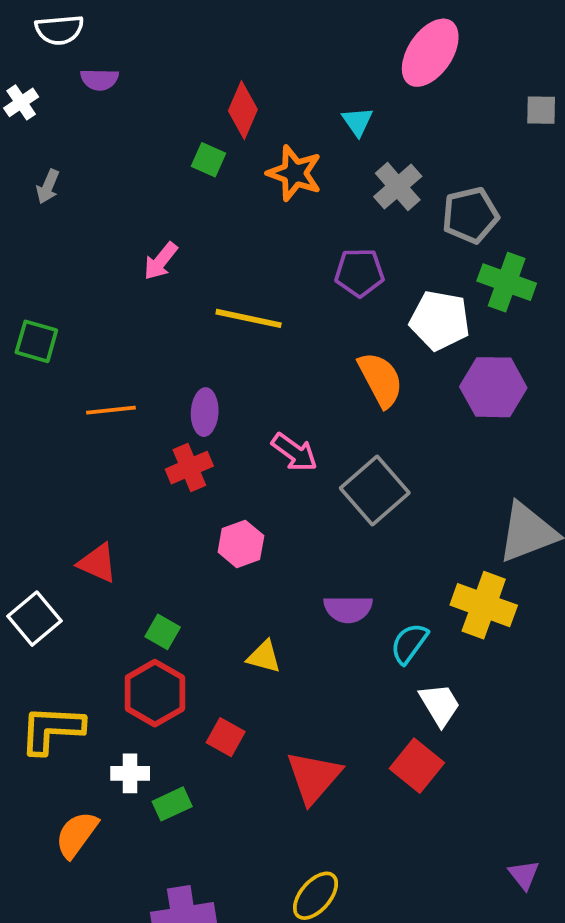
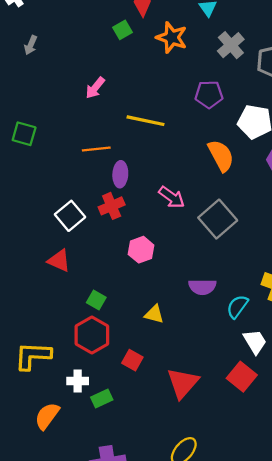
green square: (208, 160) -> (123, 30), turned 36
orange line: (111, 410) -> (96, 149), moved
white square: (35, 619) -> (70, 216), moved

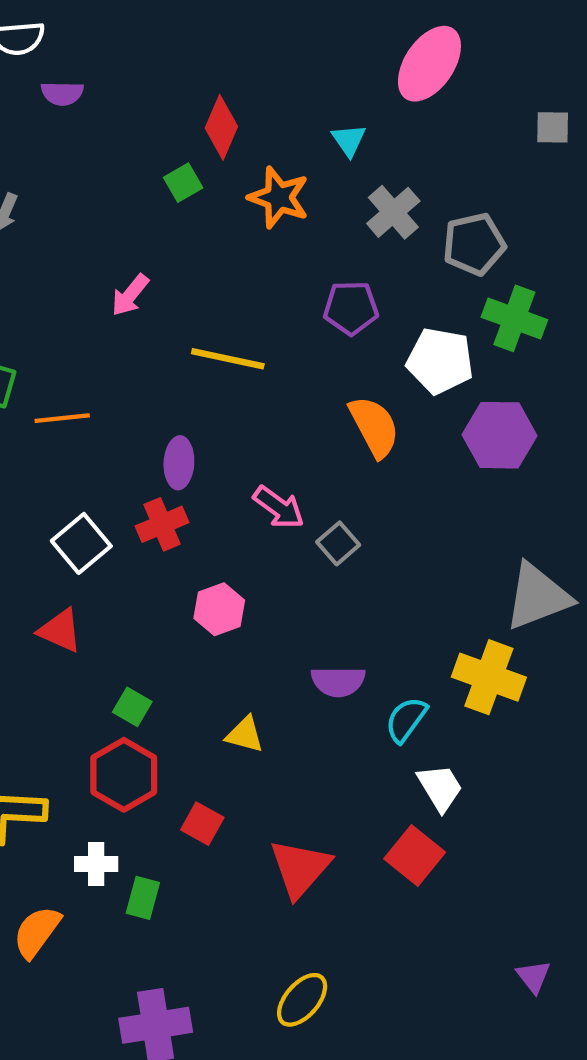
orange line: (96, 149) -> (62, 418), moved
gray square: (218, 219) -> (338, 543), moved, size x0.6
green rectangle: (102, 398) -> (143, 898), turned -50

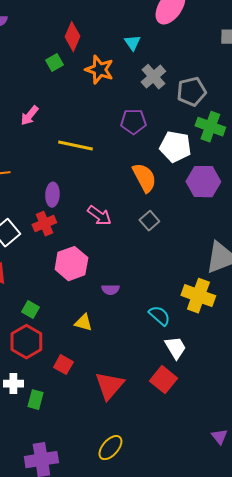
gray square: (338, 543) -> (149, 221), moved
pink hexagon: (219, 609) -> (71, 264), size x1.4
purple semicircle: (338, 681) -> (110, 290), moved, size x0.7
cyan semicircle: (406, 720) -> (159, 316), turned 95

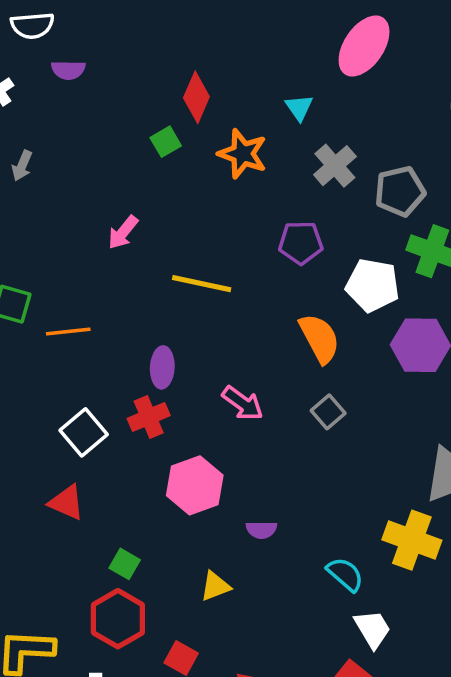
yellow triangle: (83, 323) -> (215, 586), turned -36

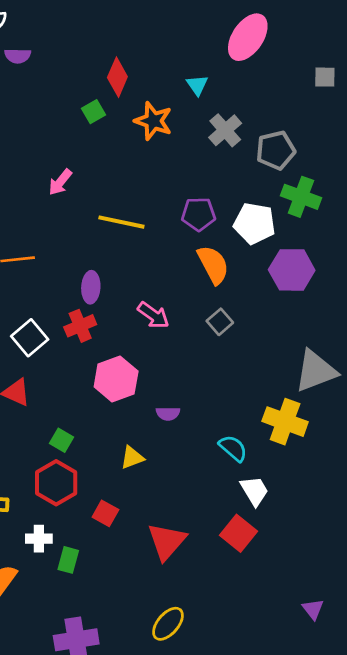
purple pentagon: (301, 243) -> (199, 214), moved

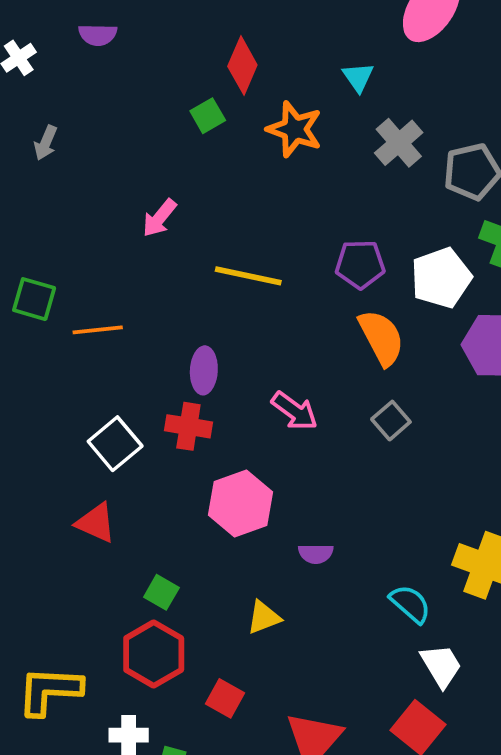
white pentagon: (254, 223) -> (441, 278), turned -30
red cross: (80, 326) -> (188, 426), turned 32

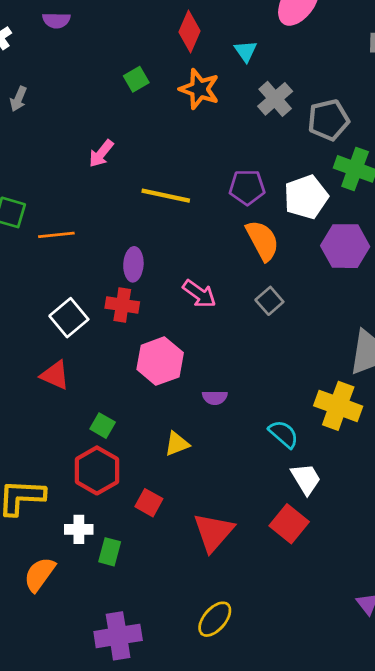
red diamond: (242, 66) -> (190, 32), moved

